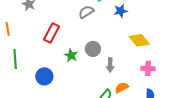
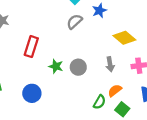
gray semicircle: (86, 12) -> (74, 22), moved
gray circle: (93, 49) -> (78, 67), moved
gray arrow: (110, 65) -> (110, 64), moved

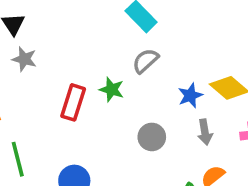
blue star: (99, 11) -> (190, 96), moved
green star: (56, 66) -> (112, 90), moved

